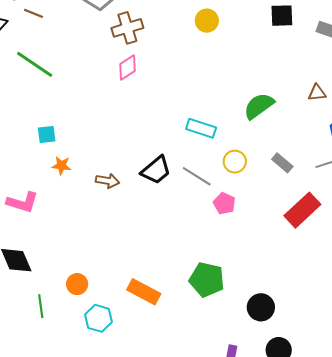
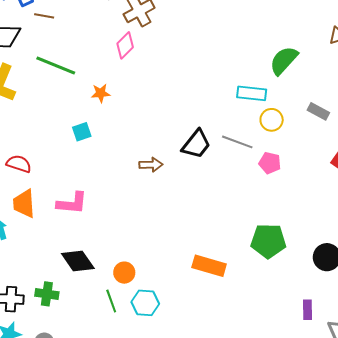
pink diamond: (127, 68) -> (125, 45), moved
cyan rectangle: (201, 128) -> (252, 93), moved
orange star: (61, 166) -> (101, 93), moved
orange circle: (77, 284) -> (124, 273), moved
cyan hexagon: (98, 318) -> (145, 303), moved

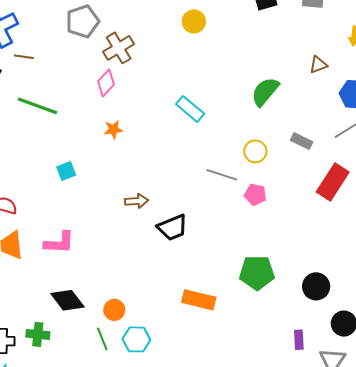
orange star: (101, 93) -> (113, 130), moved
cyan rectangle: (252, 93) -> (190, 109), moved, turned 36
black trapezoid: (196, 144) -> (173, 228), moved, turned 32

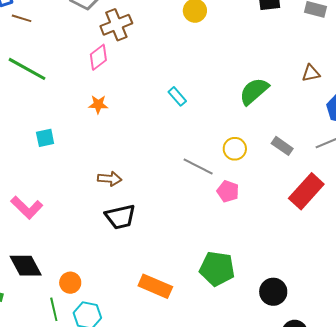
cyan rectangle: (190, 109) -> (177, 96), size x0.7
black trapezoid: (173, 228) -> (120, 217), moved
pink L-shape: (59, 243) -> (27, 207), turned 32

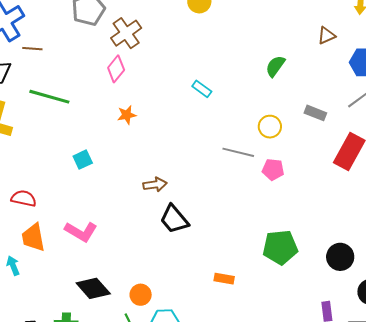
green semicircle: (254, 91) -> (275, 66), size x0.7
black trapezoid: (120, 217) -> (174, 219), turned 76
orange rectangle: (155, 286) -> (224, 279), size x0.6

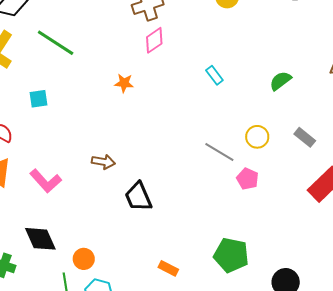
pink diamond: (116, 69) -> (154, 40), moved
cyan rectangle: (202, 89) -> (214, 75), moved
cyan square: (83, 160) -> (39, 99), moved
brown arrow: (155, 185) -> (103, 162), moved

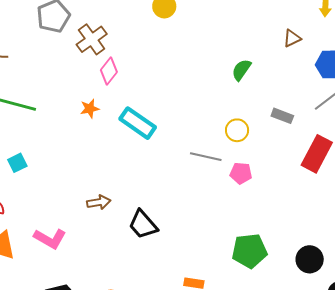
cyan rectangle: (214, 75) -> (138, 123), moved, size x1.8
orange star: (124, 83) -> (90, 109), moved

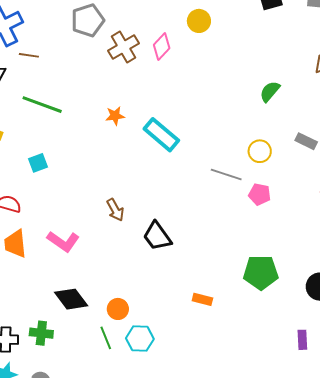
pink diamond: (109, 71) -> (162, 47), moved
brown arrow: (99, 202) -> (115, 210), turned 65

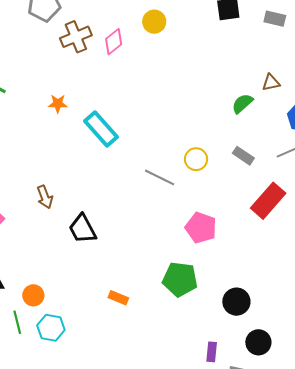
green semicircle: (270, 91) -> (242, 103), moved
pink pentagon: (260, 194) -> (201, 228), moved, size x1.4

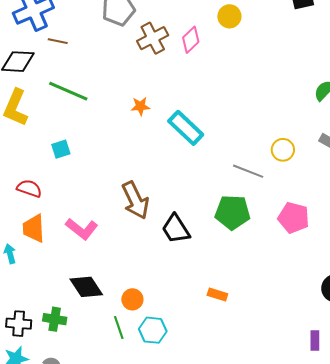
brown arrow: (45, 197) -> (135, 200), size x1.6
green pentagon: (180, 279) -> (233, 212), moved

